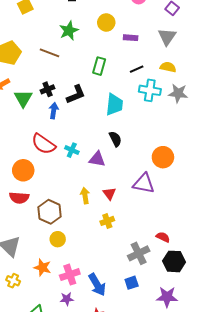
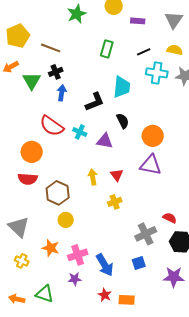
brown line: (50, 53) -> (51, 48), moved
black L-shape: (76, 94) -> (95, 102), moved
orange circle: (163, 157) -> (153, 136), moved

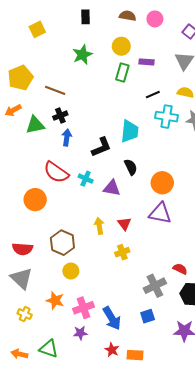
green rectangle: (107, 49) -> (122, 72), moved
green triangle: (32, 81) -> (35, 125), turned 48
red semicircle: (28, 179) -> (23, 249), moved

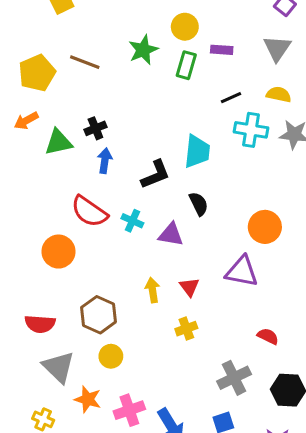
green star: (82, 55) -> (143, 50), moved
brown line: (55, 90) -> (85, 62), moved
orange circle: (162, 183) -> (265, 227), moved
red semicircle: (180, 269) -> (268, 336), moved
gray triangle: (21, 278) -> (59, 367), moved

